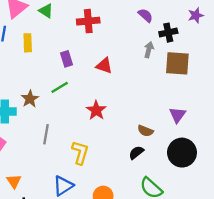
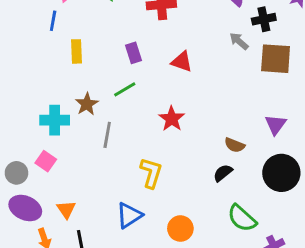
yellow rectangle: (28, 43) -> (76, 51), moved
gray arrow: (149, 50) -> (239, 41), turned -63
gray line: (46, 134) -> (107, 135), moved

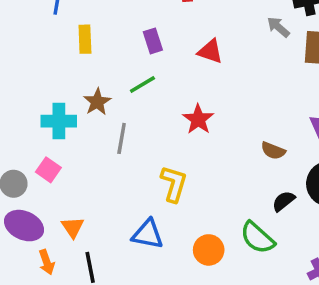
black semicircle: (223, 173) -> (284, 201), moved
blue triangle: (129, 215) -> (148, 234), turned 44
green semicircle: (242, 218) -> (257, 238), moved

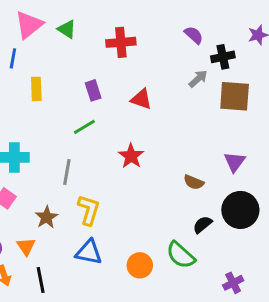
gray arrow: (278, 27) -> (198, 79), turned 96
brown star: (97, 102) -> (46, 217), moved
yellow L-shape: (174, 184) -> (89, 210), moved

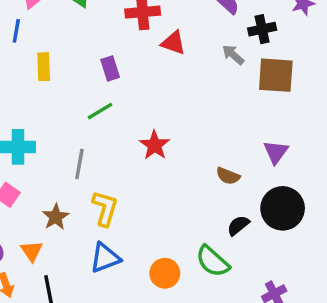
gray arrow: (198, 79) -> (233, 55), turned -96
red triangle: (141, 99) -> (173, 43), moved
blue triangle: (89, 252) -> (105, 258), turned -32

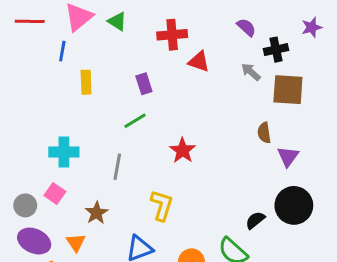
brown semicircle: (228, 176) -> (264, 133), moved, turned 60
yellow L-shape: (105, 208) -> (162, 205), moved

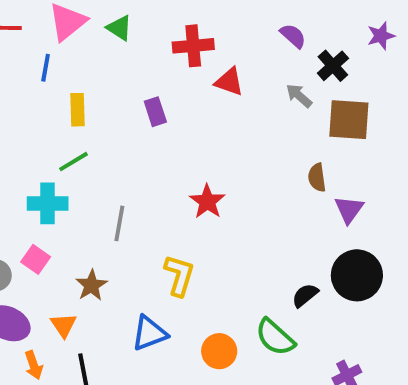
black cross: (276, 50) -> (333, 66), turned -30
green line: (135, 121) -> (73, 162), moved

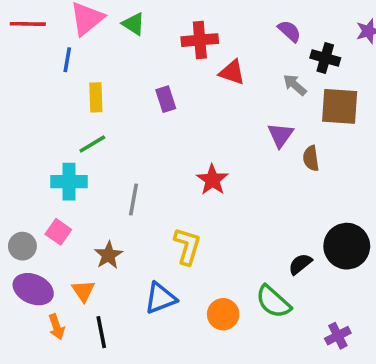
black cross: (333, 66) -> (325, 58), turned -32
purple triangle: (349, 209) -> (280, 135), moved

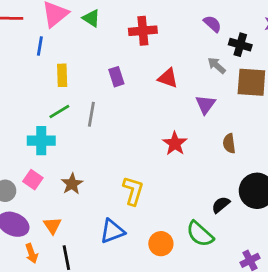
red triangle: (232, 72) -> (168, 78), moved
brown semicircle: (311, 158) -> (229, 143), moved
red star: (212, 180) -> (175, 143), moved
gray line: (134, 200) -> (91, 114), moved
brown star: (108, 255) -> (72, 184), moved

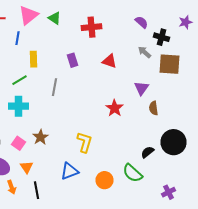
purple triangle: (205, 105) -> (142, 88), moved
green line: (59, 111) -> (20, 80), moved
pink square: (33, 180) -> (18, 143), moved

